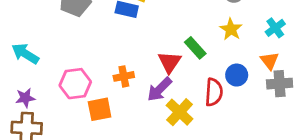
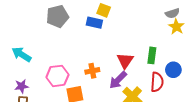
yellow star: (231, 29) -> (176, 27), moved
green rectangle: (195, 48) -> (152, 55), moved, turned 49

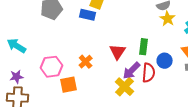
orange cross: (92, 71) -> (86, 62), turned -32
purple arrow: (118, 80) -> (132, 71), moved

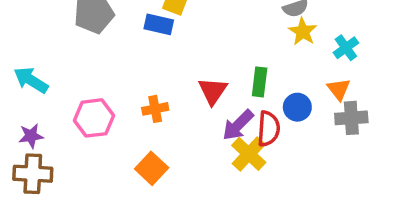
orange cross: (86, 62) -> (155, 109), turned 32
orange square: (69, 85) -> (152, 168), moved, turned -36
yellow cross: (125, 87) -> (249, 154), moved

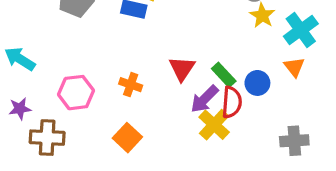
cyan cross: (346, 48) -> (301, 30), size x1.5
green rectangle: (260, 82) -> (224, 75), moved, turned -50
orange cross: (155, 109) -> (131, 85), turned 30
gray cross: (351, 118) -> (294, 141), moved
brown cross: (33, 174) -> (47, 138), moved

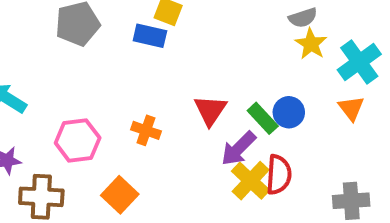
blue circle: (257, 83) -> (289, 112), moved
red semicircle: (232, 102) -> (279, 175), moved
orange square: (127, 138) -> (120, 195), moved

